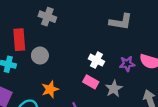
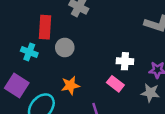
white cross: (96, 60) -> (125, 61), turned -32
gray star: (114, 89) -> (150, 93), moved, turned 30

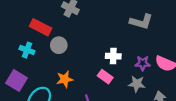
red rectangle: (45, 27) -> (41, 27), turned -65

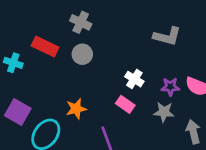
gray circle: (59, 45) -> (82, 54), moved
cyan cross: (27, 50) -> (13, 63), moved
white cross: (113, 56) -> (134, 79), turned 32

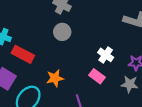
red rectangle: (45, 47) -> (23, 54), moved

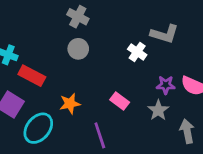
white cross: (106, 55) -> (137, 52), moved
gray star: (130, 84) -> (158, 110), turned 30

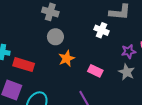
orange star: (70, 104) -> (67, 58), moved

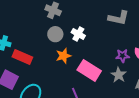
white cross: (101, 30) -> (78, 34), moved
pink rectangle: (95, 71) -> (89, 70), size x1.6

